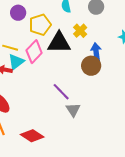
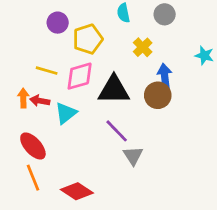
black triangle: (59, 43) -> (114, 90), moved
pink diamond: (34, 52) -> (80, 76), turned 30
cyan triangle: (16, 62) -> (66, 113), moved

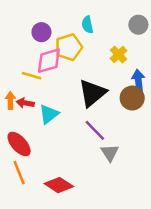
cyan semicircle: (123, 13) -> (87, 25), moved
pink diamond: (80, 76) -> (49, 61), moved
black triangle: (114, 90) -> (92, 93), turned -40

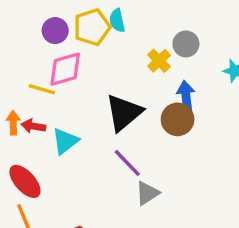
gray circle: (138, 25) -> (186, 44), moved
yellow pentagon: (69, 47) -> (92, 27), moved
gray triangle: (110, 153) -> (147, 193), turned 30

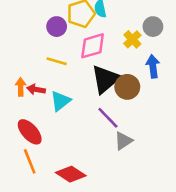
purple circle: (55, 31) -> (57, 27), moved
pink diamond: (65, 69) -> (93, 46), moved
yellow line: (42, 89) -> (57, 61), moved
brown circle: (178, 119) -> (127, 87), moved

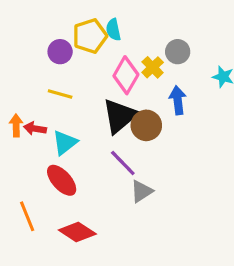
pink diamond: (93, 46) -> (126, 75), moved, turned -44
red ellipse: (30, 132) -> (62, 180), moved

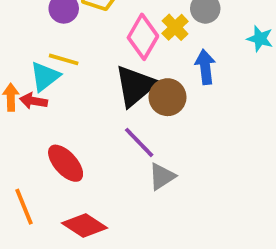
cyan triangle: (65, 143) -> (45, 76), moved

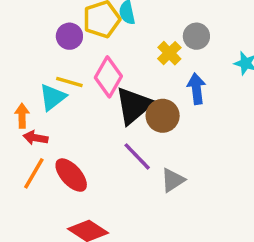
pink diamond: (143, 37) -> (108, 77), moved
red arrow: (34, 101) -> (36, 138), moved
gray triangle: (162, 176) -> (173, 180), moved
orange line: (24, 207) -> (34, 173), moved, turned 52

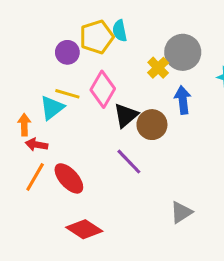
gray circle: (196, 36) -> (183, 52), size x1.5
black triangle: (134, 106) -> (126, 115), size x0.7
gray triangle: (173, 180) -> (181, 212), moved

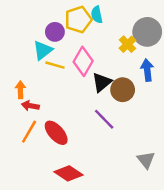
cyan triangle: (52, 108) -> (43, 50), moved
gray triangle: (181, 212) -> (146, 160), turned -36

